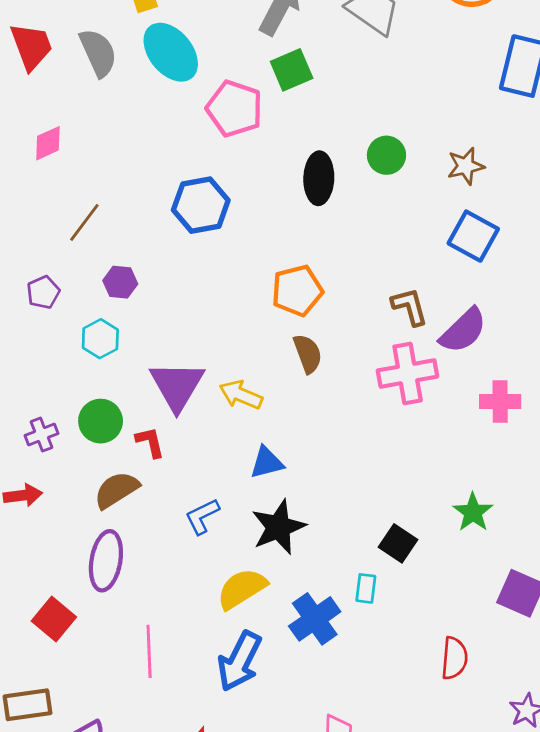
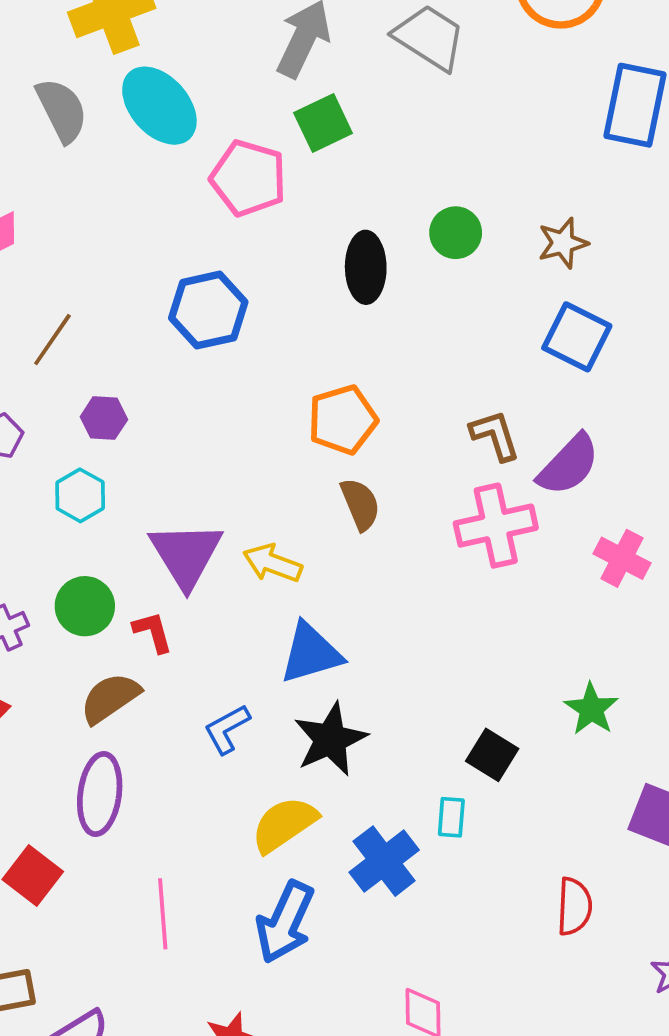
pink cross: (500, 402) -> (622, 558), turned 30
blue triangle: (267, 463) -> (311, 653), size x1.4

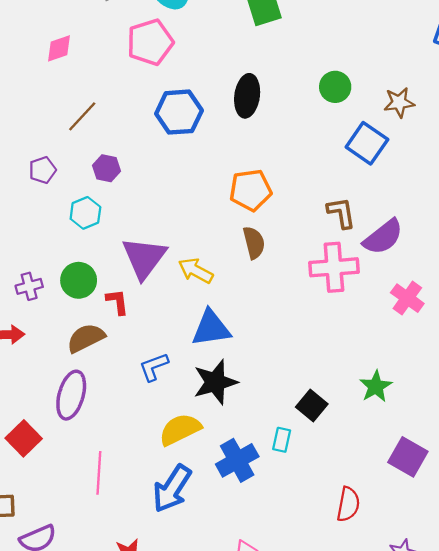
pink pentagon: (248, 178) -> (150, 42), moved, turned 30
black ellipse: (366, 267) -> (247, 96), moved
blue square: (577, 337) -> (367, 143), moved

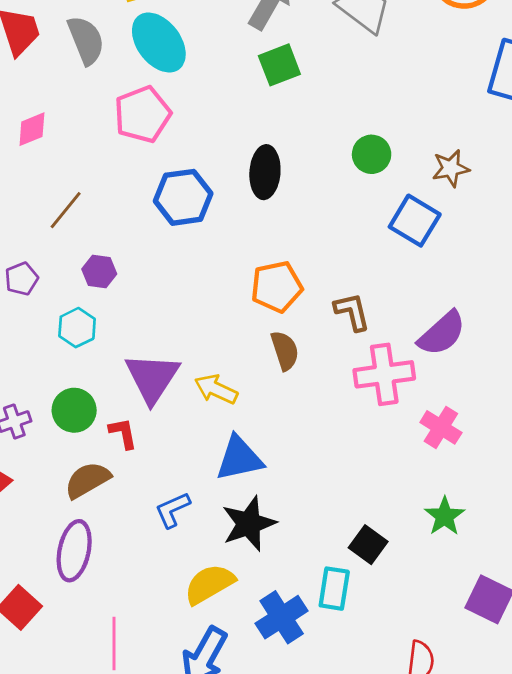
brown L-shape: (341, 213) -> (352, 312), moved
pink cross: (407, 298) -> (441, 427), moved
cyan rectangle: (282, 440) -> (334, 589), size x1.4

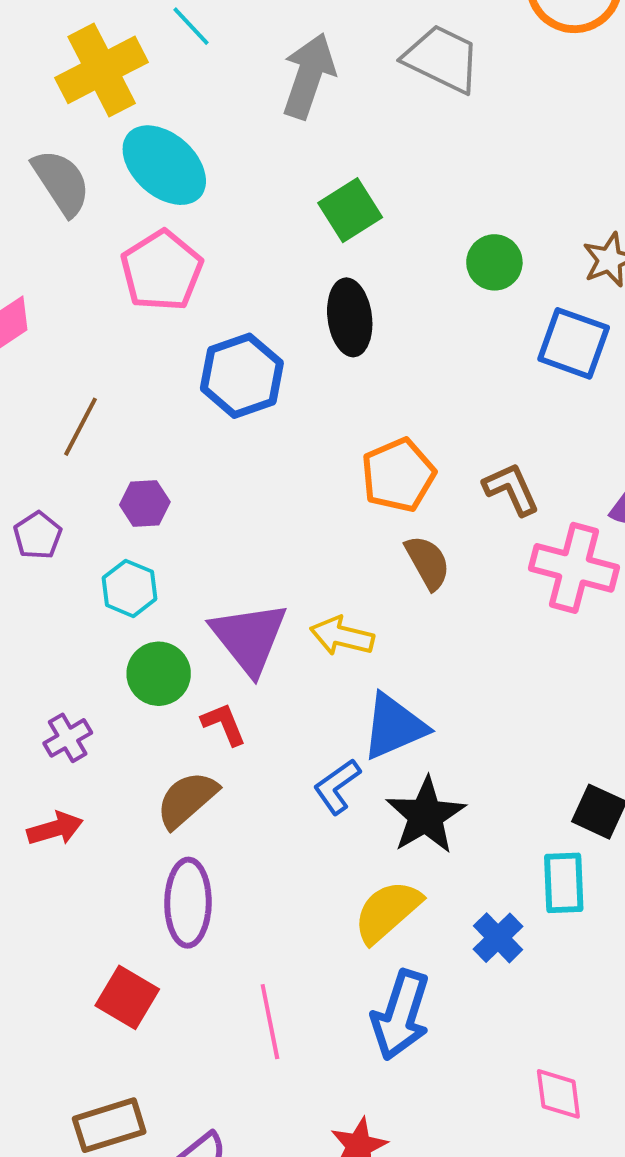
green square: (279, 65) -> (350, 210), moved
pink cross: (384, 374) -> (574, 568), turned 34
green circle: (74, 410) -> (159, 674), moved
blue L-shape: (172, 510) -> (337, 786), moved
blue cross: (282, 617) -> (498, 938), size x0.7

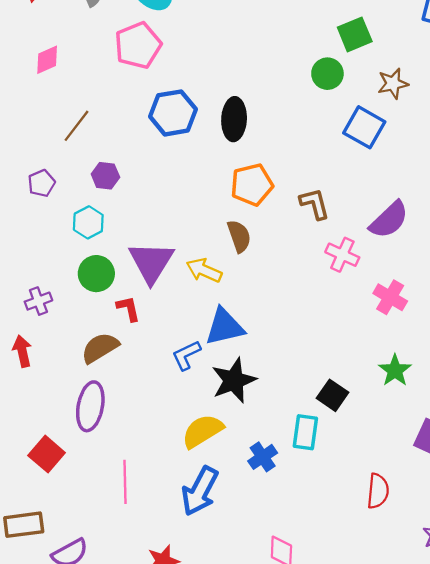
green square: (350, 210) -> (355, 34), moved
black ellipse: (350, 317) -> (234, 119), moved
brown semicircle: (428, 562) -> (239, 236), moved
pink cross: (574, 568) -> (342, 255), size x0.7
red arrow: (55, 829) -> (22, 351), turned -96

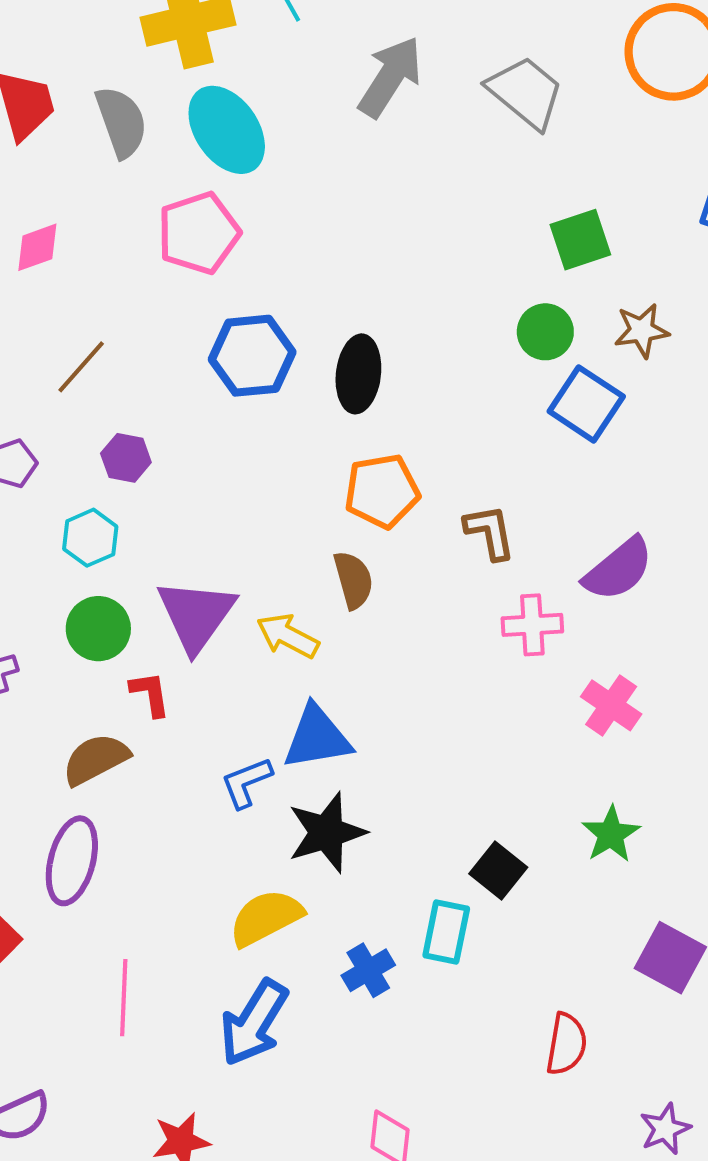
green circle: (327, 74) -> (545, 332), moved
pink cross: (342, 255) -> (532, 625), turned -32

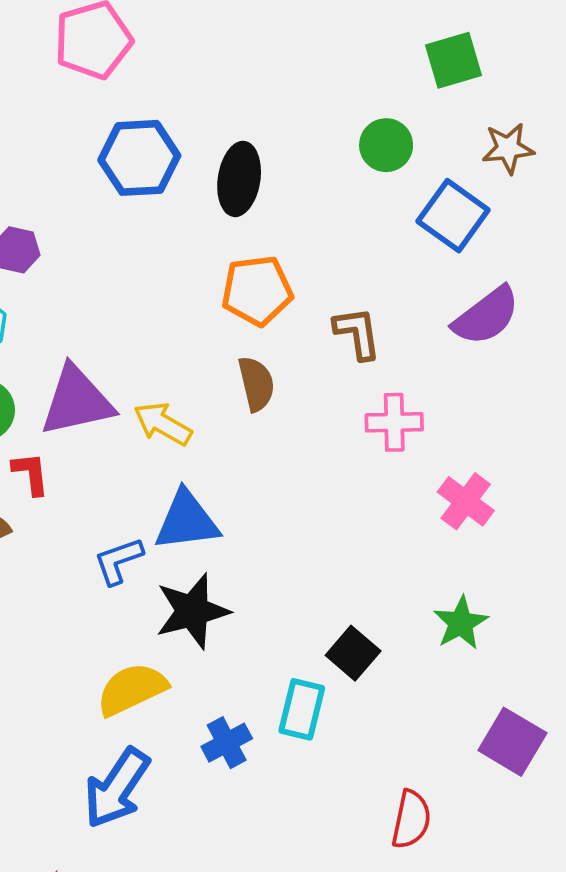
green circle: (545, 332) -> (386, 145), moved
purple semicircle: (618, 569) -> (486, 316), moved
brown semicircle: (353, 580) -> (256, 384), moved
purple triangle: (196, 615) -> (77, 401), turned 40

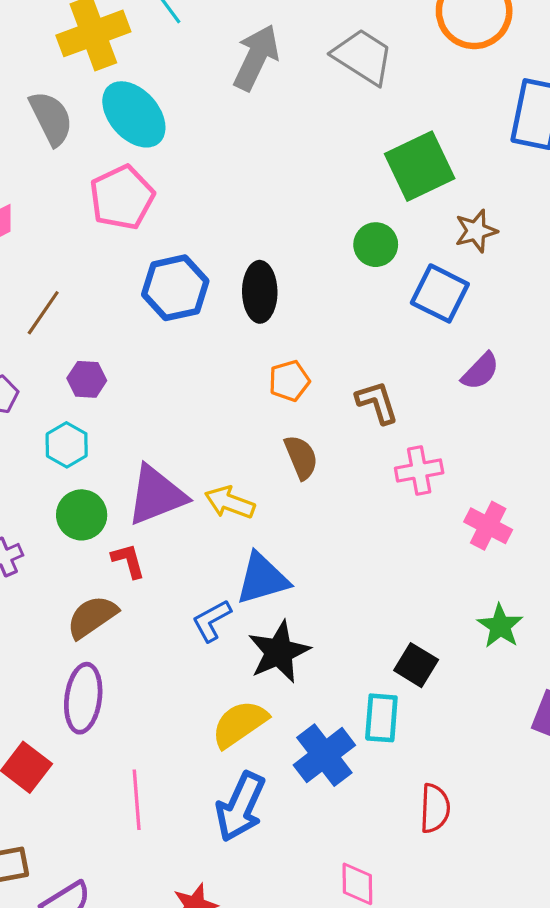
green square: (454, 60) -> (420, 166), size x1.4
orange pentagon: (257, 291) -> (289, 381), size x0.7
purple semicircle: (486, 316) -> (480, 371), size x0.7
blue cross: (227, 743) -> (324, 755), size x1.5
red semicircle: (411, 819) -> (435, 808), moved

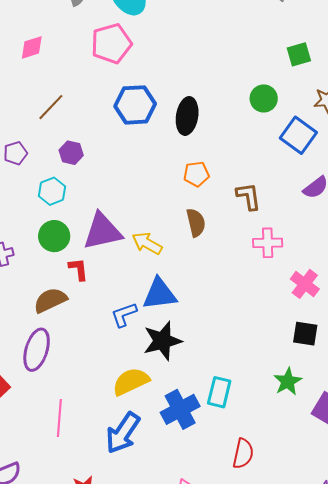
green square: (420, 166) -> (299, 54), size x0.6
green star: (500, 626) -> (288, 381), moved
black square: (416, 665) -> (305, 334), moved, turned -32

